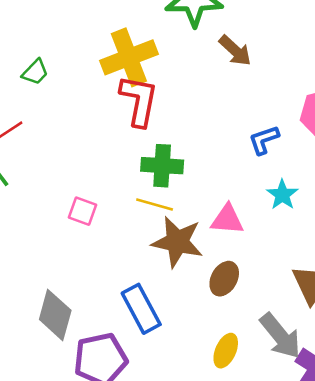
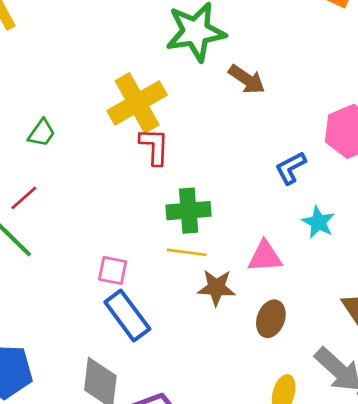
red L-shape: (139, 101) -> (154, 146), size x0.7
brown star: (177, 242) -> (216, 288), size x0.7
blue rectangle: (141, 309) -> (127, 316), moved

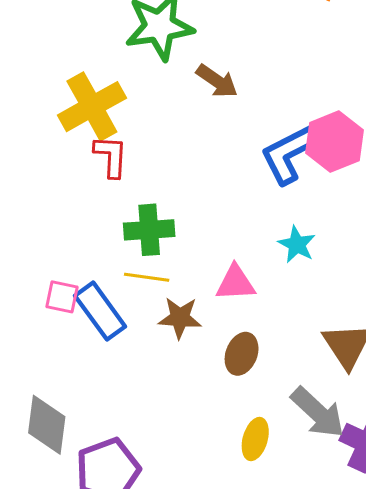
blue L-shape: (291, 168) -> (289, 154), moved, size x1.6
blue rectangle: (127, 316) -> (100, 311), moved

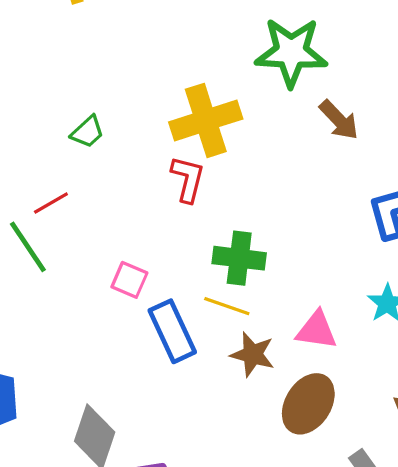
red L-shape: (111, 156) -> (188, 179), moved
pink square: (62, 297) -> (129, 280), moved
brown ellipse: (242, 354) -> (308, 404), size x1.4

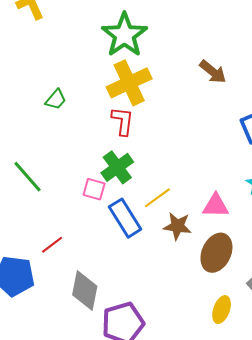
green star: (291, 52) -> (124, 35), moved, turned -30
red line: (51, 203) -> (52, 245), moved
green cross: (239, 258) -> (117, 167), moved, turned -36
yellow line: (227, 306) -> (157, 198), turned -48

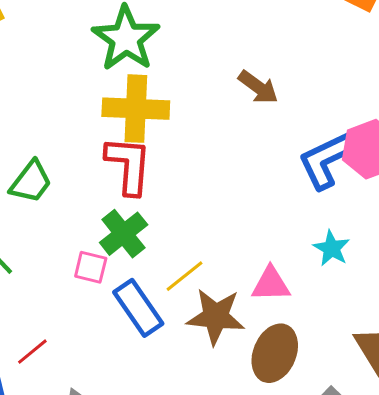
yellow cross: (129, 83) -> (136, 109), turned 30
green trapezoid: (56, 100) -> (31, 182), moved, size x1.4
red L-shape: (123, 121) -> (129, 165), size x1.4
brown star: (177, 226) -> (216, 317), size x1.4

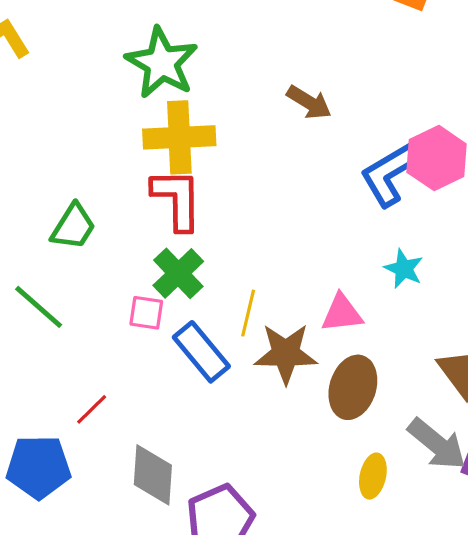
yellow line: (184, 276) -> (248, 313), turned -33

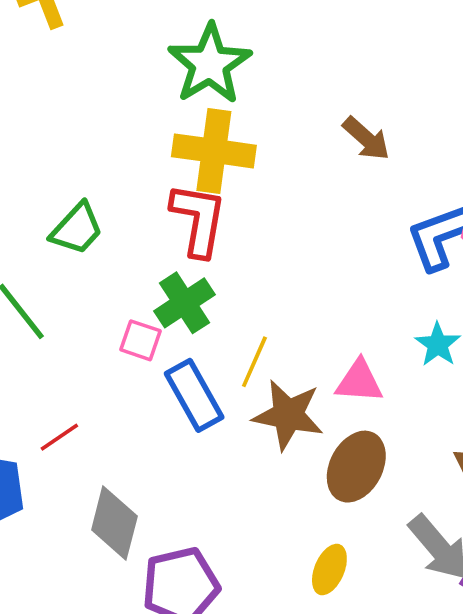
yellow ellipse: (373, 476) -> (329, 570), moved

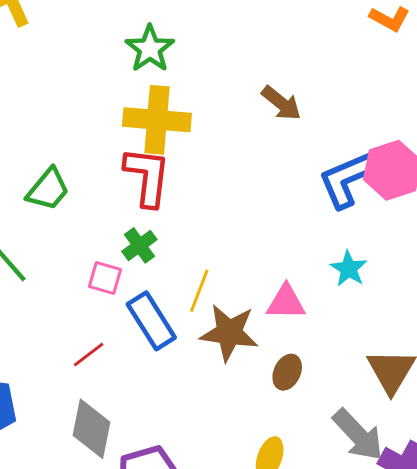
green star: (210, 64) -> (150, 49), size x0.7
green cross: (185, 303) -> (139, 245), size x0.7
red line: (59, 437) -> (89, 354), moved
brown ellipse: (356, 467) -> (287, 372), size x0.6

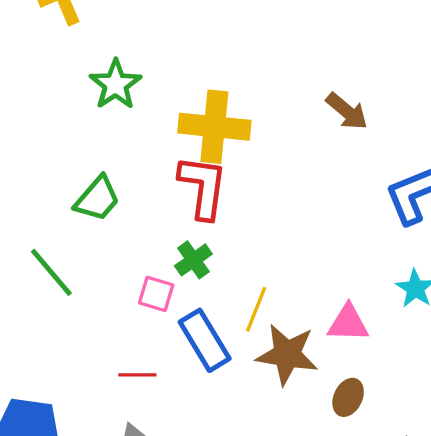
green star: (150, 49) -> (115, 84), moved
red line: (89, 354) -> (137, 375), turned 36

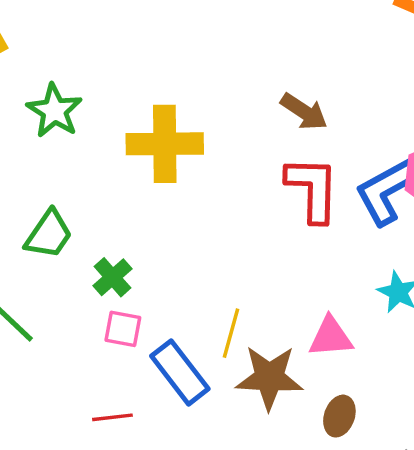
red L-shape: (203, 187) -> (313, 189), moved
green cross: (193, 260) -> (112, 277), moved

